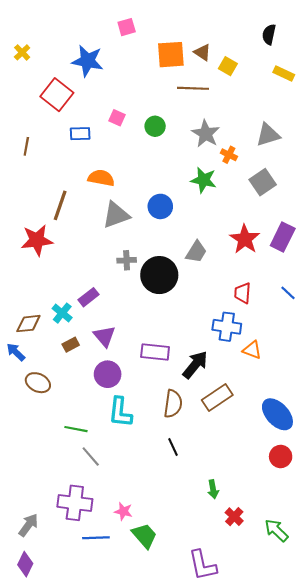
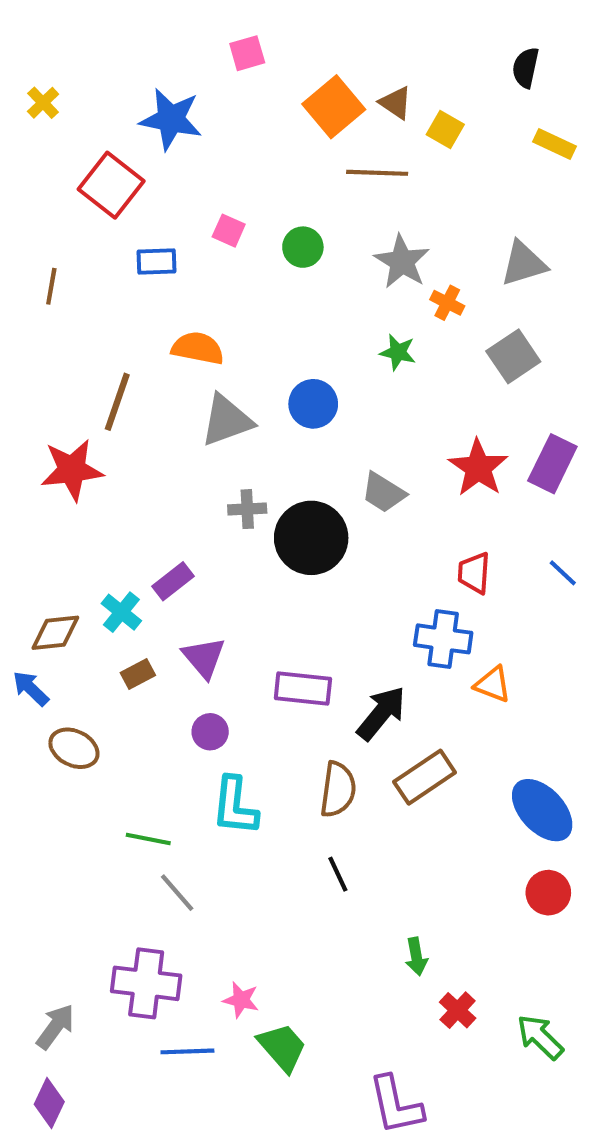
orange square: (171, 55) -> (334, 107), turned -36
green star: (204, 180) -> (398, 352), size x0.7
gray trapezoid: (196, 252) -> (383, 493), turned 90
purple circle: (108, 374) -> (210, 732), size x0.7

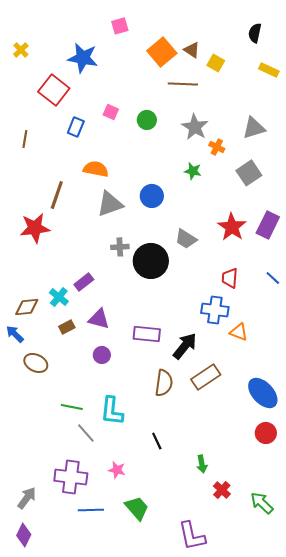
blue rectangle: (156, 262) -> (76, 127), turned -66
purple triangle: (204, 658) -> (99, 319), turned -35
cyan L-shape: (235, 806) -> (112, 411), moved
black line: (338, 874) -> (157, 441), moved
pink star: (241, 1000) -> (117, 470), moved

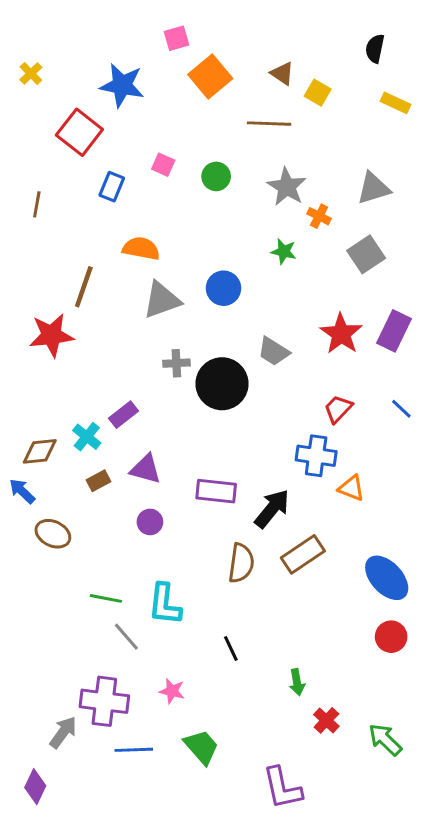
orange square: (162, 52) -> (210, 76), moved
red trapezoid: (230, 278) -> (338, 409), turned 40
gray arrow: (27, 498) -> (63, 732), moved

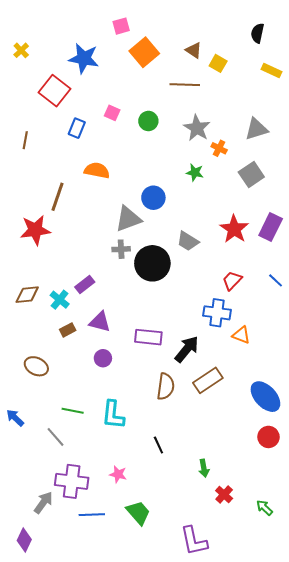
gray triangle: (162, 300) -> (128, 219), moved
brown diamond: (40, 451) -> (27, 295), moved
blue arrow: (22, 491) -> (15, 418), moved
gray line: (126, 637) -> (55, 437), moved
green arrow: (385, 740) -> (264, 508), size x0.7

